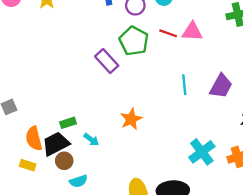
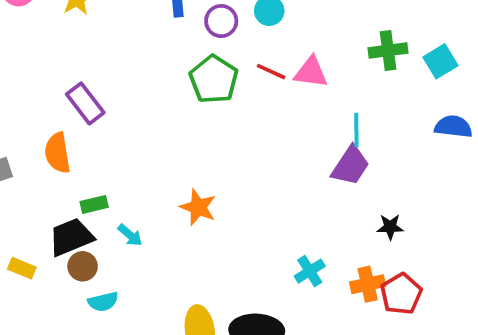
purple rectangle: (107, 61) -> (85, 103), moved
cyan line: (184, 85) -> (356, 130), moved
orange star: (131, 119) -> (198, 207), turned -30
orange semicircle: (34, 139) -> (57, 153), moved
cyan cross: (202, 152) -> (310, 271), size x0.7

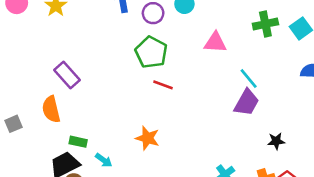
red line: (271, 72) -> (163, 85), moved
cyan line: (356, 130) -> (249, 78), turned -35
green rectangle: (94, 204) -> (78, 142), turned 30

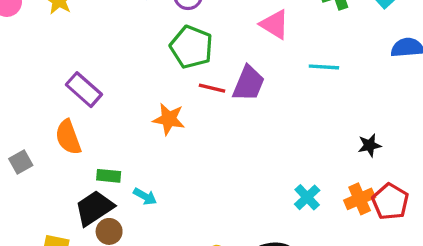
pink triangle: (215, 42) -> (275, 24), turned 35
cyan line: (249, 78) -> (324, 67), turned -40
purple trapezoid: (247, 102) -> (248, 83), moved
orange star: (147, 138) -> (169, 119), moved

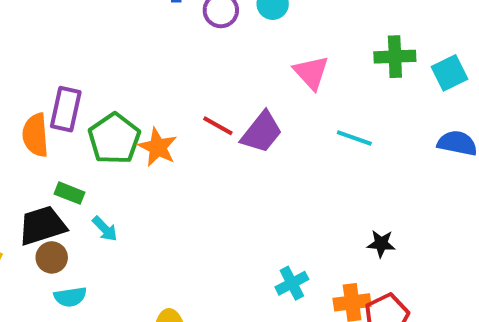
green pentagon: (191, 47) -> (114, 139), moved
purple rectangle: (84, 90) -> (66, 109), moved, turned 45

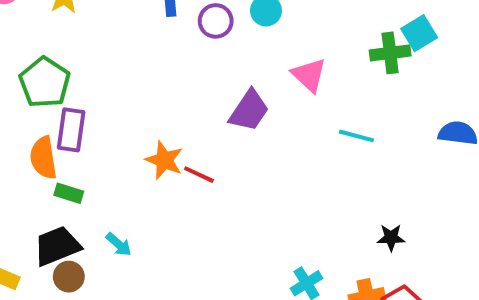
cyan square: (449, 73) -> (419, 33), moved
red line: (218, 126) -> (199, 175), moved
purple trapezoid: (262, 132) -> (249, 111), moved
green pentagon: (114, 139) -> (45, 82), moved
green rectangle: (69, 193) -> (69, 193), moved

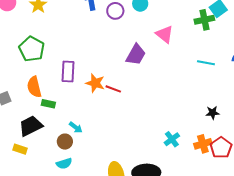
purple rectangle: (71, 130) -> (68, 71), moved
cyan line: (356, 136) -> (206, 63), moved
black trapezoid: (57, 246) -> (31, 126), moved
brown circle: (69, 277) -> (65, 142), moved

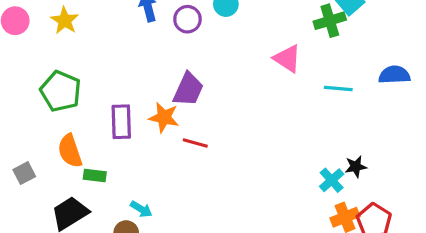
pink triangle: (165, 34) -> (287, 59), moved
purple trapezoid: (136, 55) -> (188, 89), moved
orange star: (95, 83) -> (164, 117), moved
cyan cross: (172, 139) -> (332, 180), moved

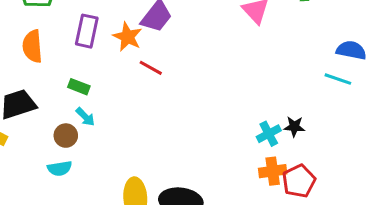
cyan line: (338, 89) -> (338, 79), moved
green rectangle: (95, 176) -> (79, 87), moved

